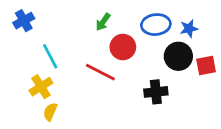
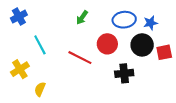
red circle: (123, 47) -> (107, 44), moved
yellow cross: (41, 87) -> (20, 69), moved

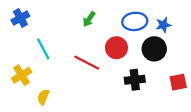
red square: (164, 52) -> (178, 82), moved

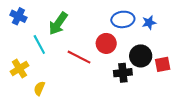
blue cross: (20, 18) -> (18, 16), turned -35
green arrow: (89, 19) -> (58, 24), moved, size x1.6
black circle: (154, 49) -> (141, 56), moved
red square: (178, 82) -> (163, 64), moved

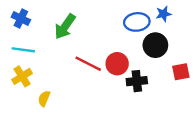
blue star: (149, 23) -> (164, 14), moved
red circle: (106, 43) -> (117, 64), moved
cyan line: (39, 44) -> (23, 50), moved, turned -54
black circle: (141, 56) -> (155, 45), moved

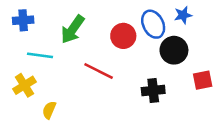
blue cross: (21, 18) -> (23, 20), turned -30
blue ellipse: (137, 22) -> (153, 24), turned 70
cyan line: (23, 50) -> (40, 55), moved
red circle: (117, 64) -> (123, 36), moved

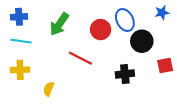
blue star: (183, 15) -> (162, 13), moved
cyan line: (40, 55) -> (21, 41), moved
yellow cross: (24, 85) -> (20, 70), turned 30
yellow semicircle: (49, 110) -> (49, 89), moved

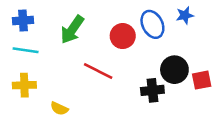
blue star: (162, 13) -> (185, 15), moved
black circle: (142, 41) -> (174, 70), moved
yellow semicircle: (49, 89) -> (59, 109), turned -88

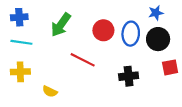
blue ellipse: (152, 24) -> (131, 34), moved, turned 30
black circle: (174, 70) -> (158, 39), moved

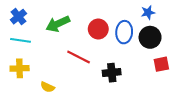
blue cross: (19, 17) -> (18, 17), turned -35
green arrow: (61, 25) -> (58, 24), turned 30
black cross: (129, 76) -> (112, 73), moved

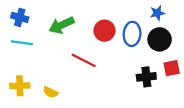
blue cross: (18, 17) -> (20, 17), turned -35
yellow cross: (20, 68) -> (20, 86), moved
black cross: (112, 73) -> (146, 77), moved

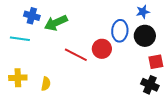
blue cross: (20, 17) -> (32, 16), moved
red circle: (104, 31) -> (102, 49), moved
black cross: (146, 77) -> (150, 85), moved, turned 30
yellow semicircle: (51, 92) -> (46, 84), turned -104

